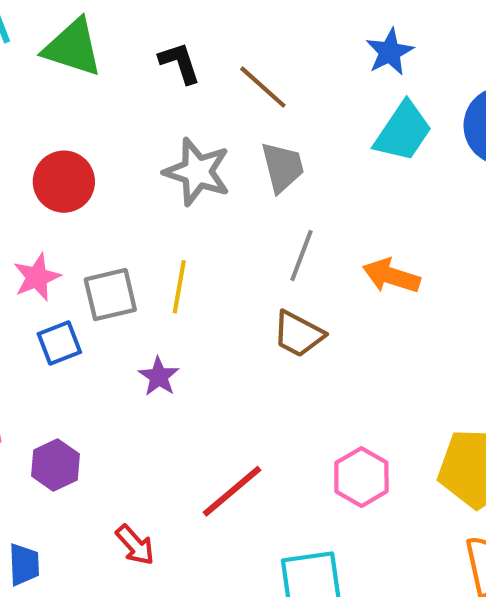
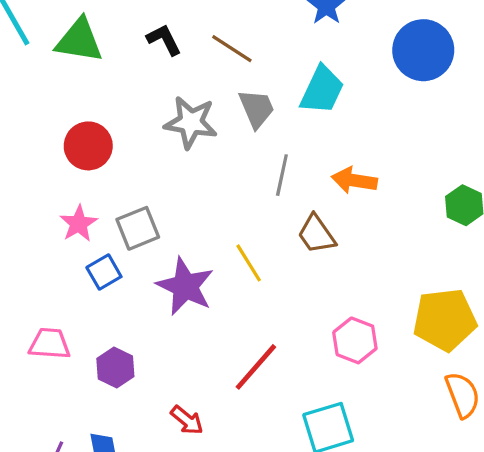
cyan trapezoid: (403, 132) -> (322, 90), moved
yellow line: (179, 287) -> (249, 263), moved, turned -33
brown trapezoid: (298, 334) -> (316, 234), moved, turned 36
purple star: (159, 377) -> (185, 286), size x1.8

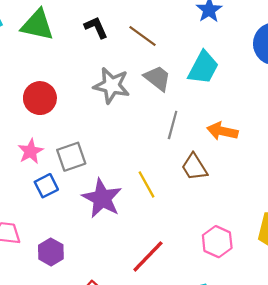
gray trapezoid: (257, 109) -> (157, 78), turned -32

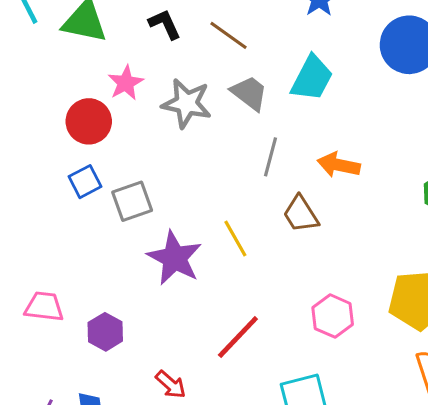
pink star: (31, 151) -> (126, 83), moved
blue square: (46, 186) -> (85, 182), moved

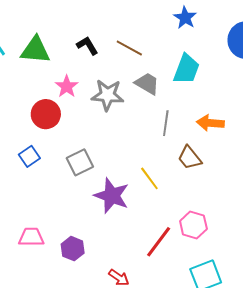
blue square: (85, 182) -> (29, 156), moved
pink hexagon: (333, 316) -> (193, 225), moved

